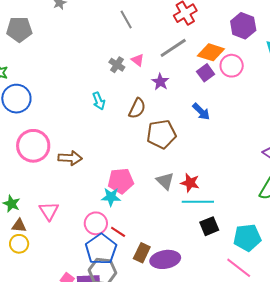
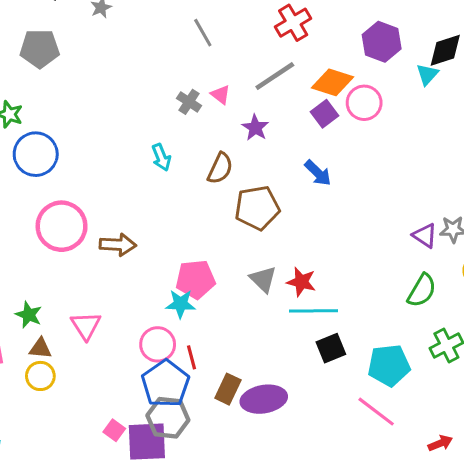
red line: (118, 232) -> (192, 357), turned 42

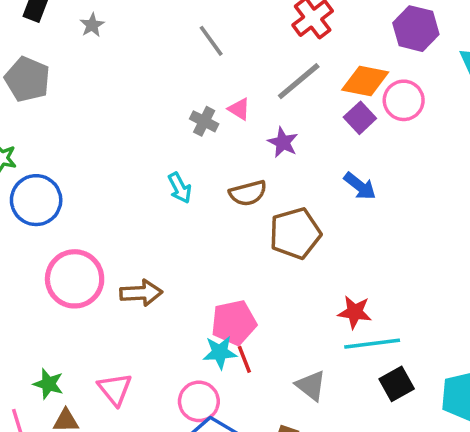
gray pentagon: (40, 49) -> (27, 79), turned 30
brown semicircle: (220, 168) -> (248, 193), turned 56
gray triangle: (263, 279) -> (311, 386), moved
red line: (192, 357) -> (244, 359), moved

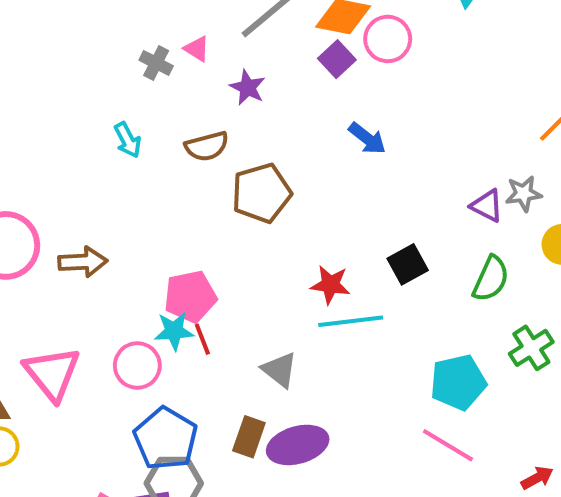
blue arrow: (360, 186) -> (367, 138), moved
black square: (397, 384) -> (408, 264), moved
pink triangle: (115, 389) -> (52, 373), size x1.4
pink circle: (199, 401) -> (137, 365), moved

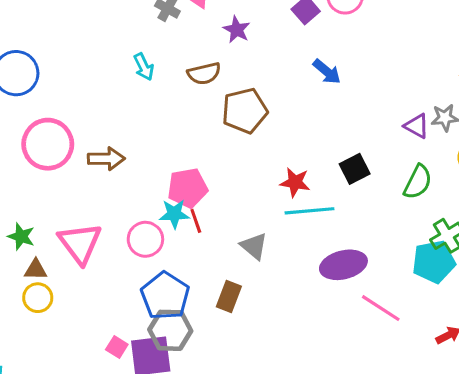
cyan pentagon: (458, 382) -> (434, 262), moved
purple ellipse: (298, 445) -> (343, 265), moved

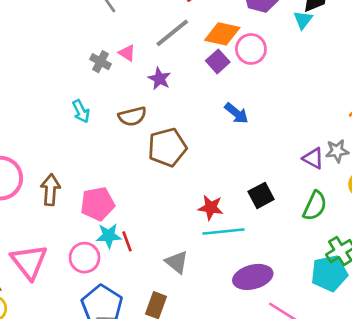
brown arrow: (106, 159) -> (50, 190), turned -84
pink pentagon: (188, 188) -> (98, 204), moved

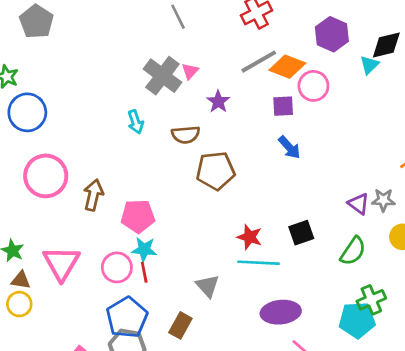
gray line: (172, 33) -> (259, 62), moved
pink triangle: (127, 53) -> (190, 71), turned 30
purple square: (218, 61) -> (283, 106), moved, turned 30
gray cross: (100, 62) -> (162, 76), size x1.8
red line: (127, 241) -> (144, 272), moved

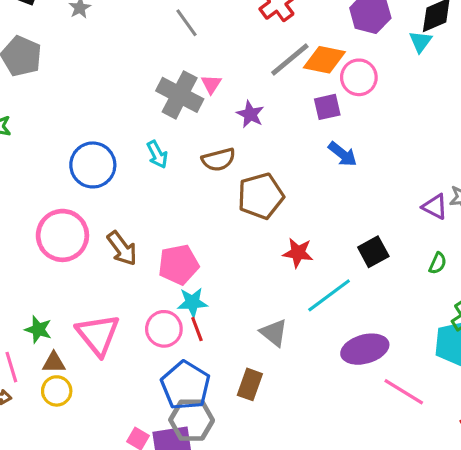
blue circle: (27, 112) -> (93, 165), moved
brown arrow: (93, 195) -> (122, 248), turned 140
red star: (250, 237) -> (298, 253), moved
green semicircle: (353, 251) -> (438, 263), size x0.6
cyan line: (258, 263) -> (329, 295), turned -30

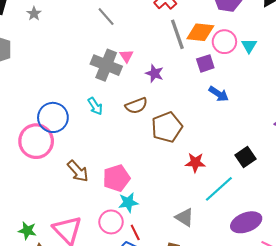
cyan triangle: (420, 42) -> (249, 46), moved
gray line: (290, 60) -> (177, 34), turned -64
pink circle: (62, 235) -> (36, 141), moved
red line: (197, 329) -> (135, 232), moved

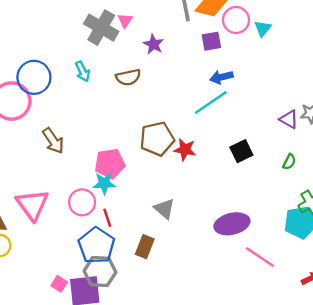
blue arrow: (219, 94) -> (221, 77), turned 126
brown pentagon: (167, 127) -> (157, 139), moved
pink pentagon: (117, 178) -> (110, 164), moved
cyan line: (219, 189) -> (211, 103), moved

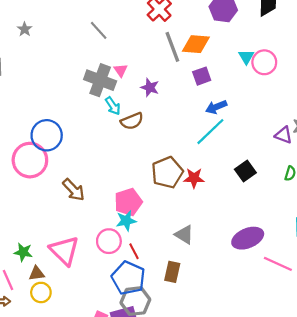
pink circle: (236, 20) -> (264, 62), moved
cyan arrow: (83, 71) -> (113, 106), moved

